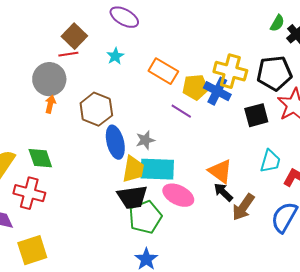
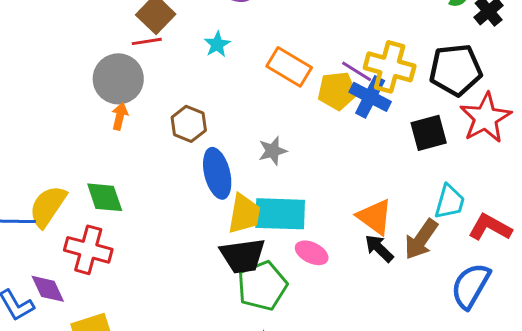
brown hexagon: (96, 109) -> (189, 124), size x0.7
purple line: (181, 111) -> (357, 71), moved
gray star: (145, 140) -> (273, 151), moved
pink ellipse: (178, 195) -> (312, 253), size x0.7
brown arrow: (243, 207) -> (421, 239), moved

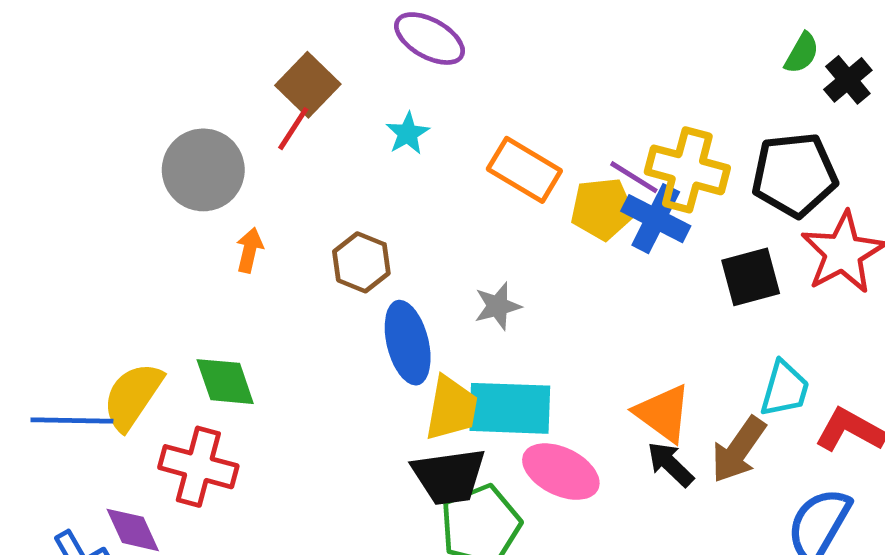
red line: (147, 41) -> (293, 129), turned -48
gray circle: (118, 79) -> (203, 170), moved
pink ellipse: (312, 253) -> (561, 472), size x1.4

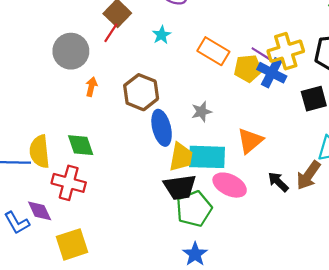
yellow cross: (687, 170) -> (286, 51), turned -32
brown hexagon: (361, 262) -> (141, 92), size x1.4
yellow semicircle: (133, 396) -> (40, 152), turned -40
orange triangle: (663, 413) -> (250, 141), moved, turned 44

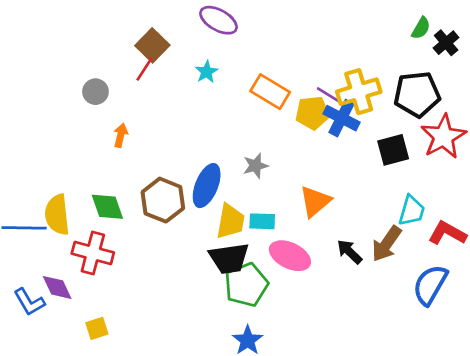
gray circle: (71, 51) -> (95, 92), size x0.6
brown hexagon: (141, 92) -> (163, 200), moved
blue ellipse: (162, 128) -> (207, 186), turned 36
cyan rectangle: (207, 157) -> (262, 221), size x0.6
yellow square: (72, 244) -> (97, 328), size x0.6

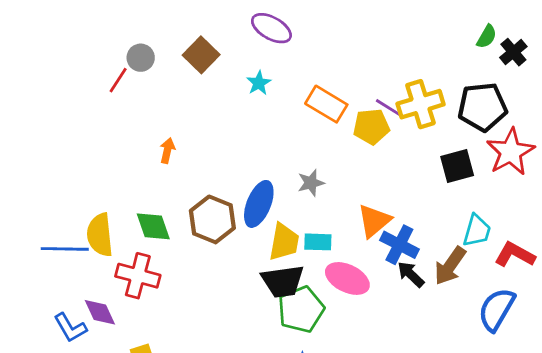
red line: (144, 69) -> (118, 80), moved
gray circle: (95, 92) -> (141, 58), moved
blue cross: (342, 118) -> (399, 245), moved

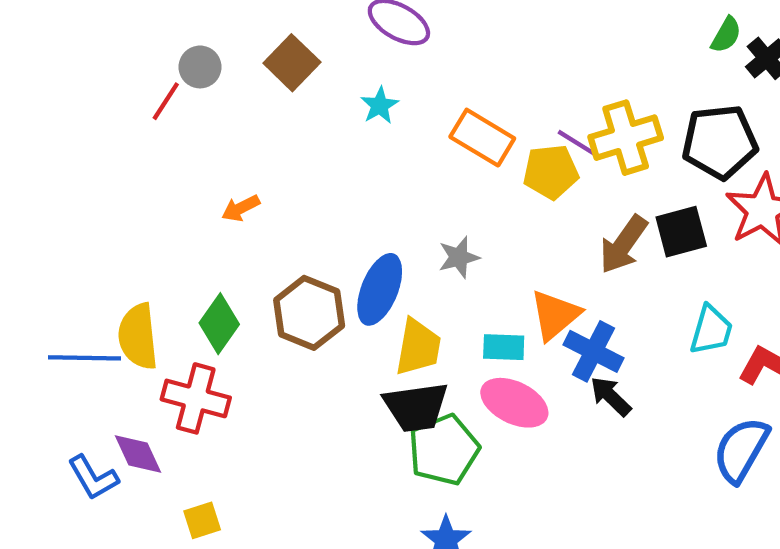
orange arrow: (167, 150) -> (241, 208), turned -130
green diamond: (153, 226) -> (219, 324), turned 54
cyan rectangle: (318, 242) -> (504, 347), moved
brown arrow: (450, 266) -> (623, 244), moved

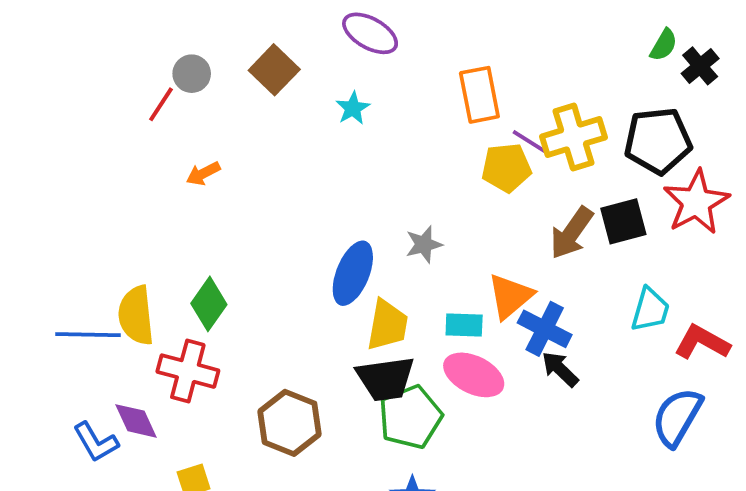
orange rectangle: (482, 138) -> (479, 95), moved, turned 48
orange arrow: (241, 208) -> (203, 173), moved
brown hexagon: (309, 313) -> (290, 423), moved

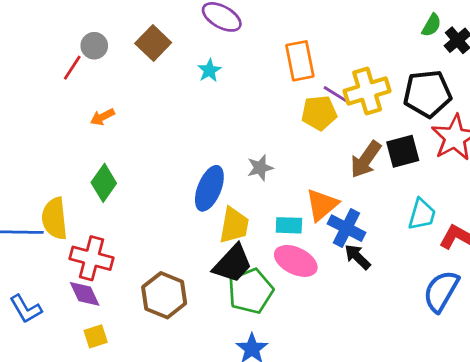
green diamond: (209, 304) -> (104, 183), moved
black trapezoid: (385, 379) -> (233, 264), turned -39
purple diamond: (136, 421) -> (85, 294), moved

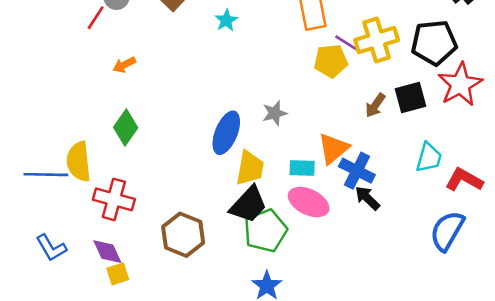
brown arrow: (366, 160) -> (375, 105), size x0.7
purple diamond: (85, 294) -> (107, 252), moved

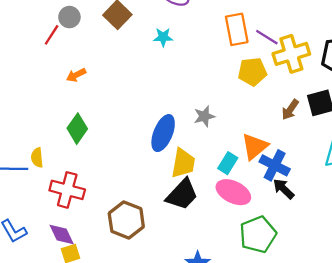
cyan star: (226, 20) -> (163, 37), turned 30
purple line: (348, 44) -> (267, 37), moved
yellow semicircle: (79, 162) -> (37, 158), size x0.6
cyan rectangle: (302, 168) -> (228, 163), turned -60
green pentagon: (265, 231) -> (258, 235), moved

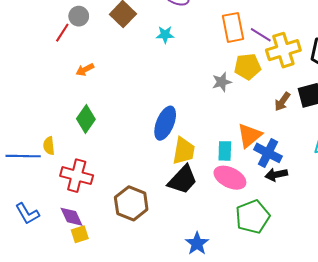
gray star: (204, 116) -> (222, 82), moved
cyan rectangle: (228, 163) -> (225, 151), turned -30
black arrow: (284, 189) -> (276, 175), turned -55

